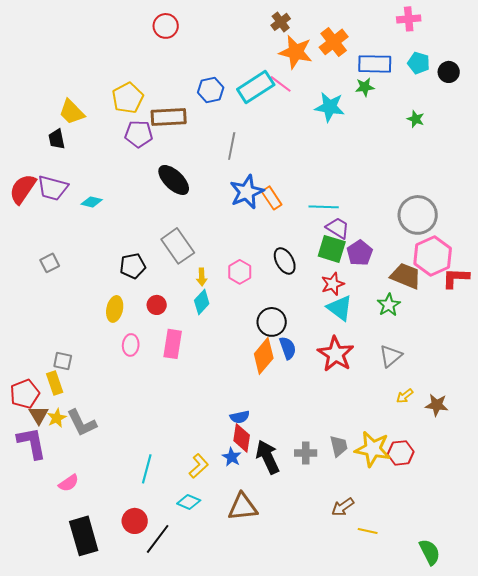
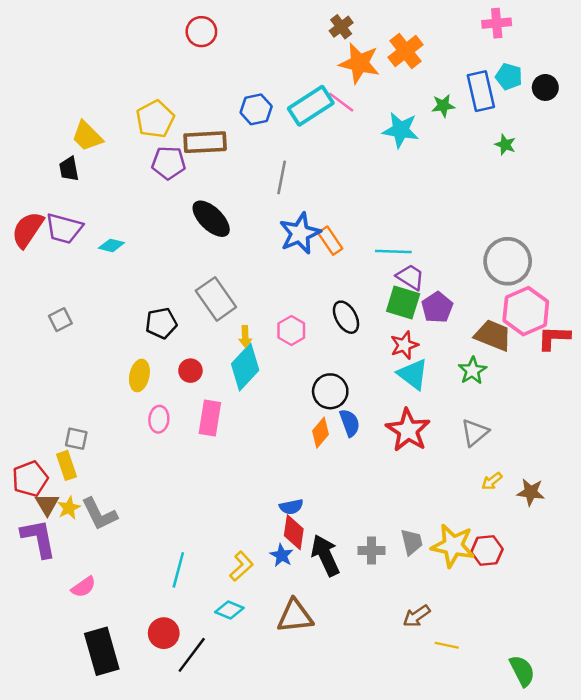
blue rectangle: (375, 64) -> (481, 91), moved, turned 76
cyan diamond: (202, 302) -> (245, 367), size x1.5
orange diamond: (264, 356) -> (320, 433), size x0.7

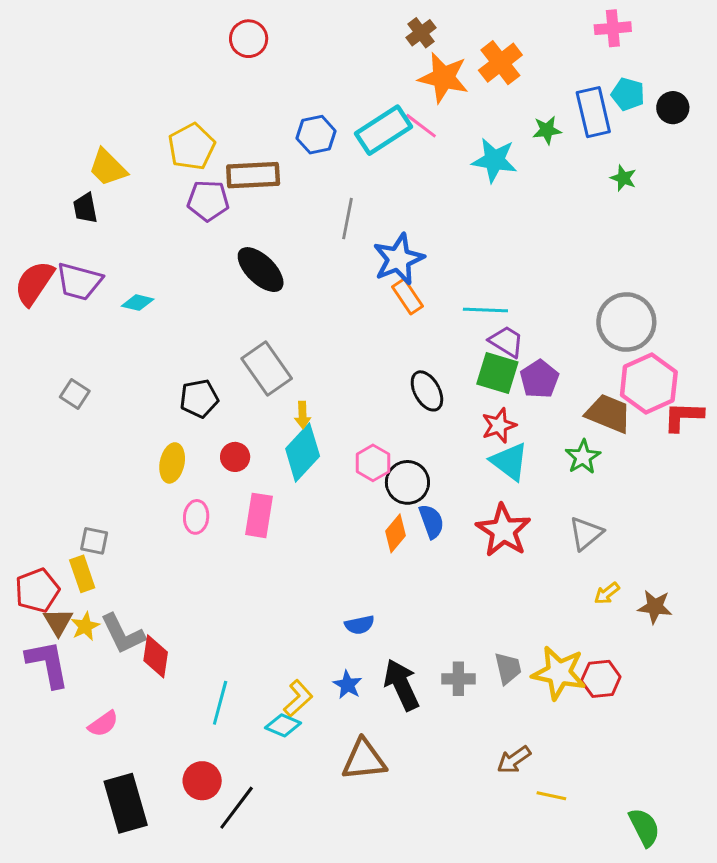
blue star: (300, 233) -> (398, 259), moved
gray square: (60, 320) -> (75, 394), turned -30
pink hexagon: (291, 331) -> (373, 463), moved
red diamond: (294, 532) -> (156, 656), moved
cyan diamond: (229, 610) -> (283, 725), moved

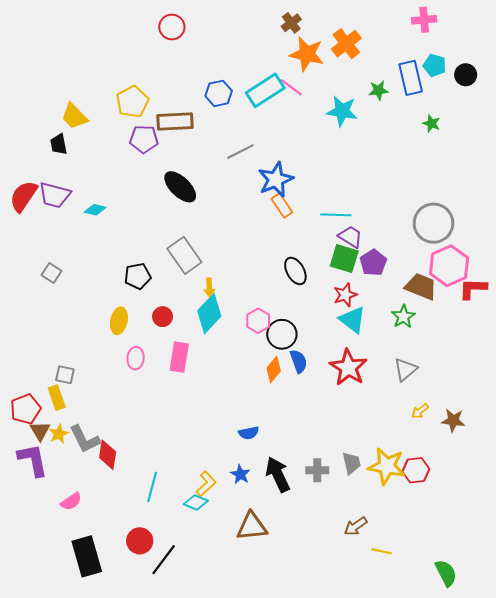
gray line: (348, 219) -> (240, 152), turned 52

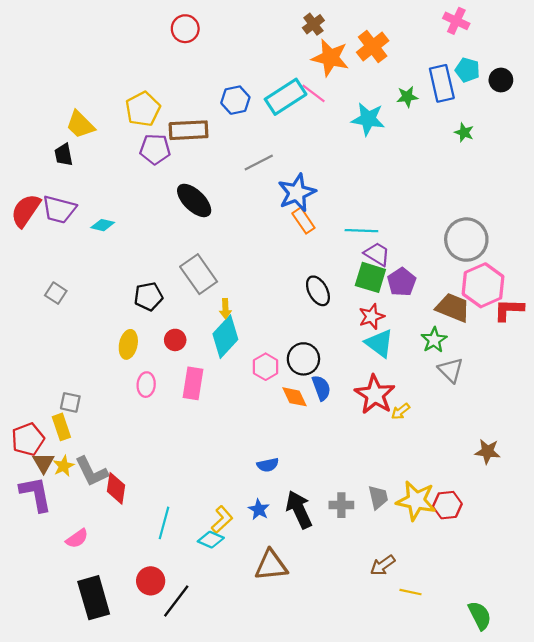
pink cross: (424, 20) -> (456, 21), turned 30
pink hexagon: (258, 321) -> (266, 367), moved
orange diamond: (274, 370) -> (295, 397), turned -65
gray triangle: (405, 370) -> (451, 370), moved, turned -35
yellow arrow: (420, 411) -> (401, 411), moved

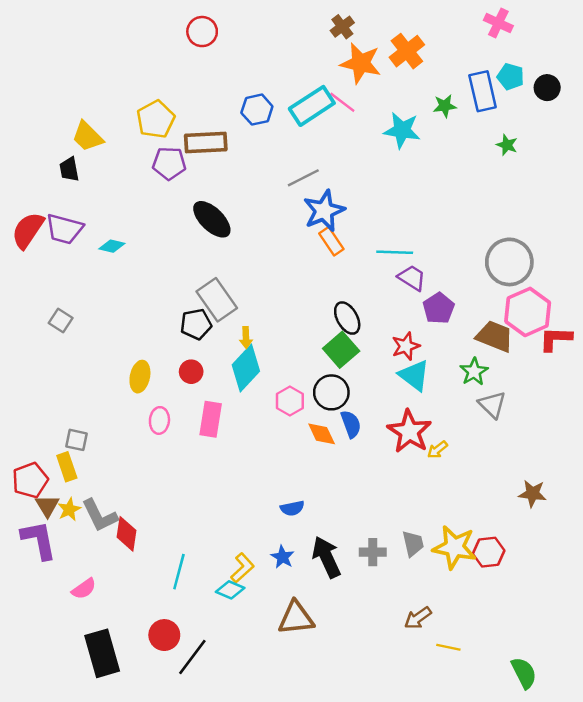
gray line: (259, 163) -> (303, 178), moved
green square: (370, 277) -> (341, 350), moved, turned 32
black pentagon: (148, 296) -> (196, 324), moved

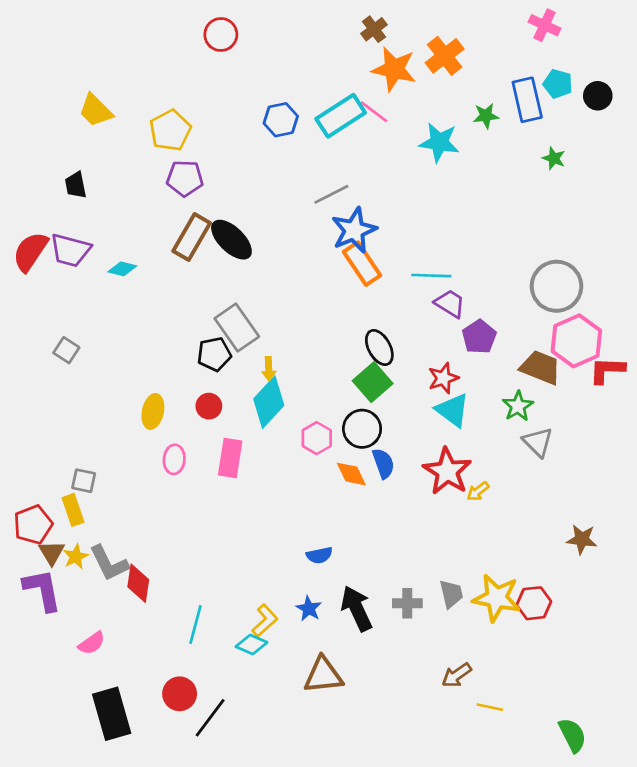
yellow trapezoid: (87, 136) -> (96, 110), moved
brown rectangle: (206, 142) -> (192, 237), moved, turned -57
orange rectangle: (331, 241) -> (362, 264), size x1.4

